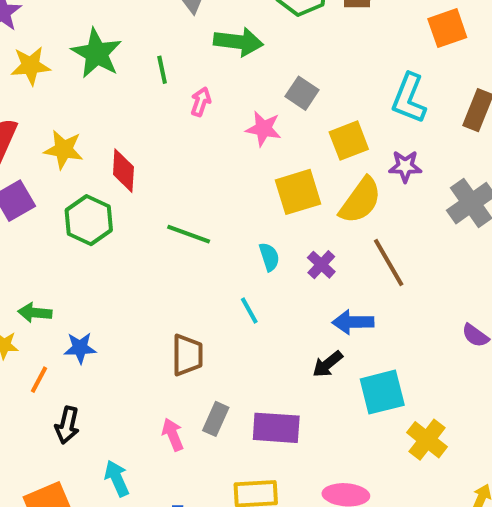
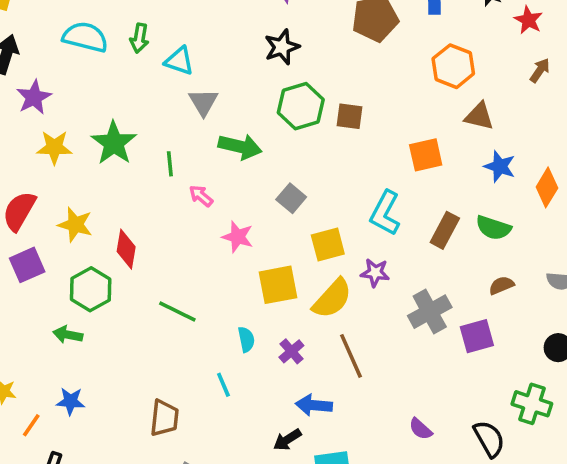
pink arrow: (201, 102) -> (201, 196), turned -75
pink star: (263, 129) -> (238, 237), moved
green arrow: (35, 313) -> (68, 335), moved

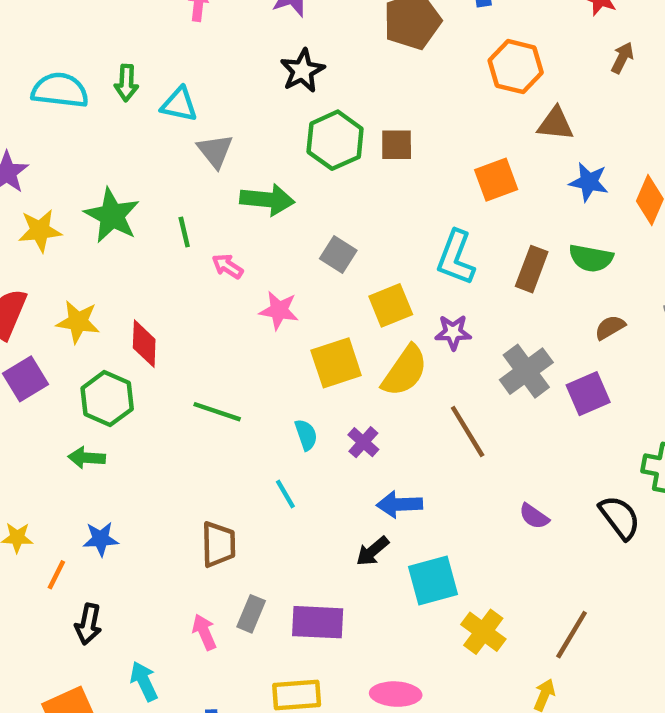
brown line: (351, 356) -> (468, 431), moved

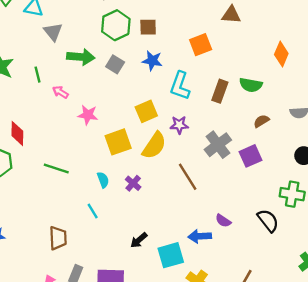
blue star: (589, 182) -> (152, 61), moved
gray square: (338, 255) -> (115, 64), moved
blue arrow: (399, 504) -> (200, 236), moved

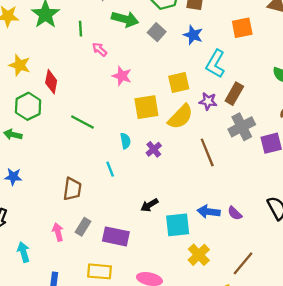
brown rectangle: (220, 91) -> (234, 94), moved
purple semicircle: (223, 221) -> (235, 213), moved

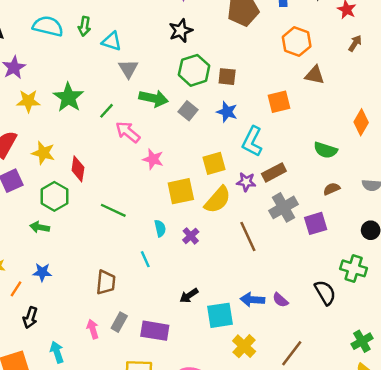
green line: (80, 29) -> (107, 111), turned 49
pink arrow: (100, 49) -> (128, 132), size x1.5
brown rectangle: (234, 94) -> (274, 172), turned 35

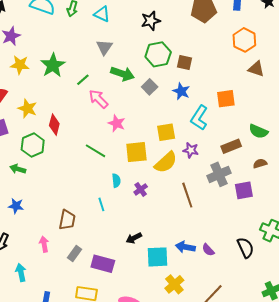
cyan triangle: (112, 41) -> (102, 14), moved
orange square: (279, 102) -> (226, 99), moved
brown rectangle: (274, 172) -> (231, 146), moved
green line: (113, 210) -> (95, 151), moved
pink arrow: (93, 329) -> (44, 244), moved

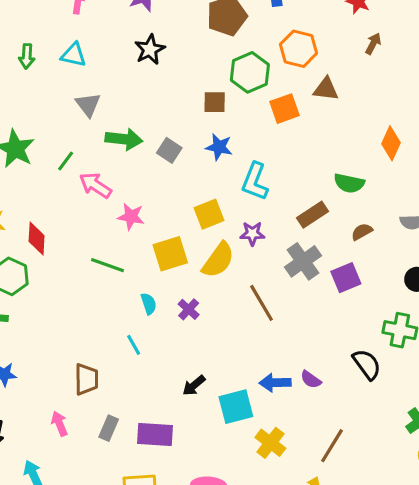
green hexagon: (158, 54) -> (250, 72), moved
orange square: (226, 99) -> (284, 109), moved

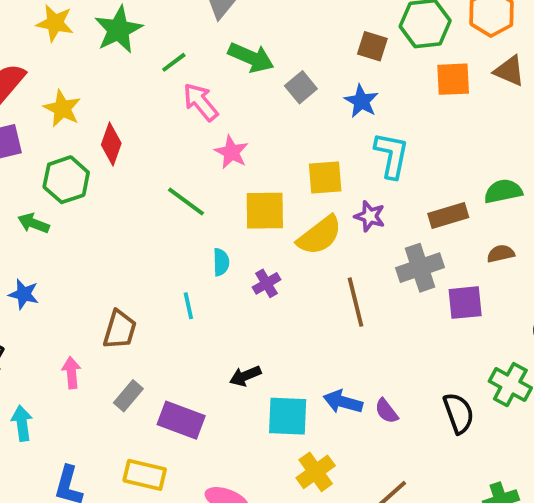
cyan L-shape: (255, 181) -> (392, 155), turned 153
green semicircle: (349, 183) -> (503, 191), turned 140

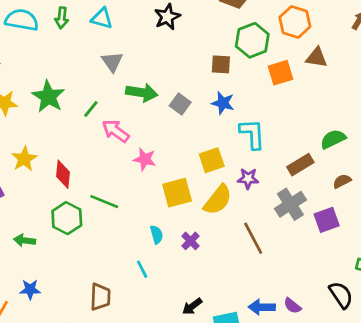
yellow star: (62, 109) -> (24, 159), turned 30
green hexagon: (66, 180) -> (67, 218), moved
green line: (186, 201) -> (104, 202), moved

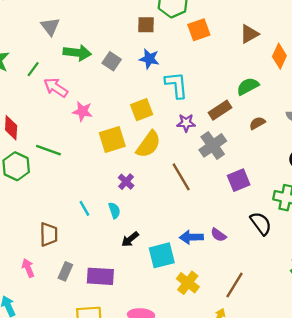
brown triangle: (317, 58) -> (249, 34), moved, turned -36
purple star: (248, 178) -> (186, 123), moved
purple square: (327, 220) -> (239, 180), moved
cyan semicircle: (157, 235) -> (114, 210), moved

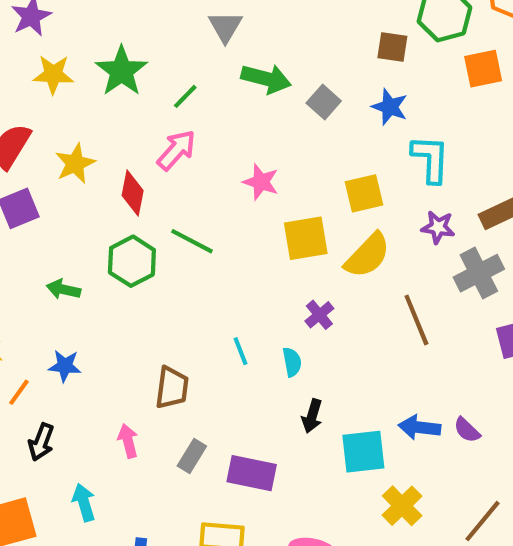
pink arrow: (56, 88) -> (176, 150), moved, turned 90
black arrow: (130, 239) -> (312, 416), turned -42

